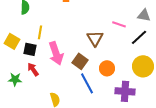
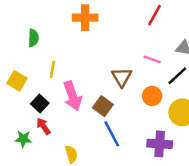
black square: (30, 49) -> (40, 104), moved, turned 32
orange circle: (107, 68) -> (152, 96), moved
red arrow: (33, 69) -> (43, 126), moved
green star: (15, 79) -> (23, 139), moved

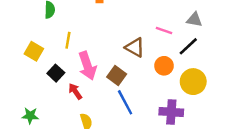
brown triangle: (122, 77) -> (135, 48), turned -30
red arrow: (43, 126) -> (75, 91), moved
green star: (23, 139) -> (30, 116), moved

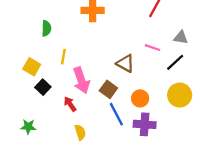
orange circle: (164, 66) -> (140, 98), moved
black square: (56, 73) -> (43, 87), moved
purple cross: (171, 112) -> (145, 124), moved

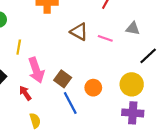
black line: (175, 62) -> (148, 56), moved
brown triangle: (125, 63) -> (79, 32), moved
purple cross: (145, 124) -> (133, 113), moved

